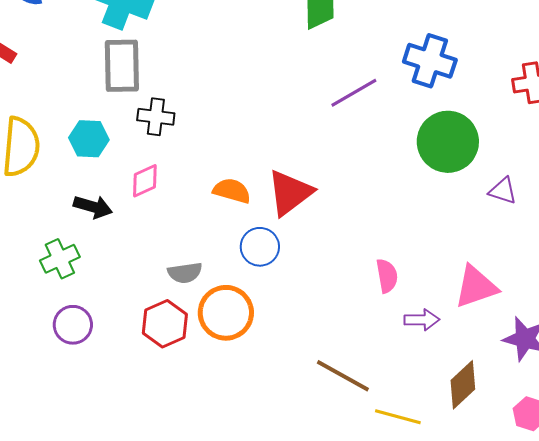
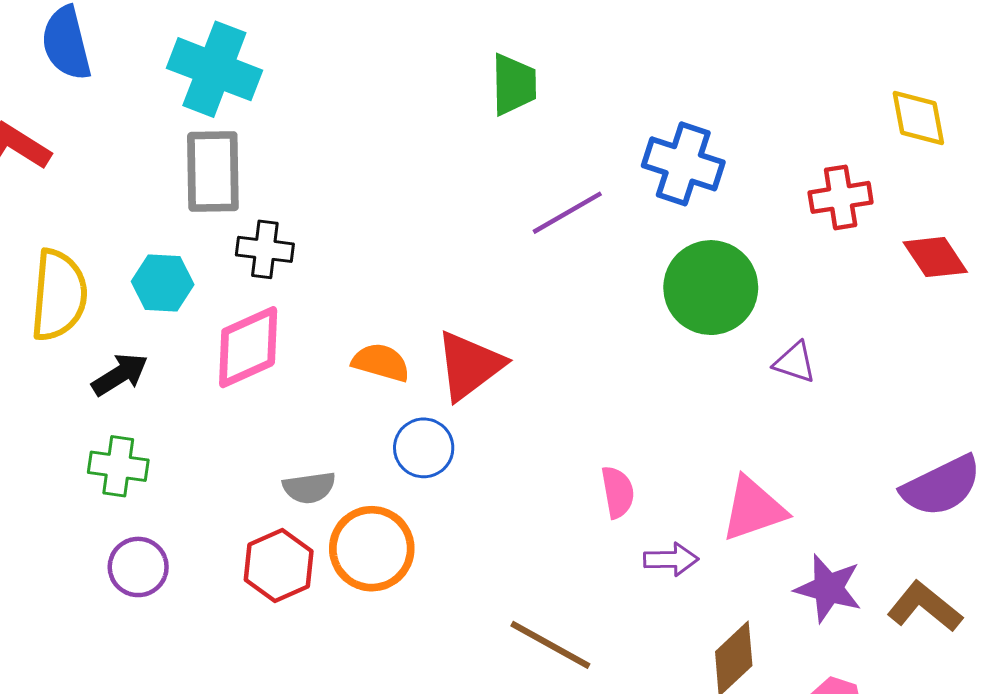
pink diamond: (145, 181) -> (248, 347), size x1.6
black arrow: (93, 207) -> (120, 375), moved, turned -48
green cross: (60, 259) -> (118, 466), turned 33

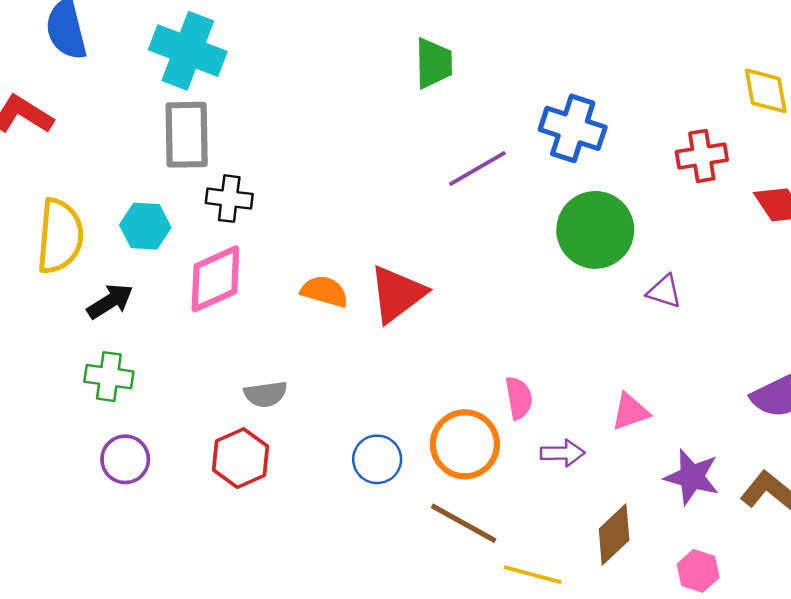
blue circle: (424, 448) -> (377, 459), moved
pink triangle: (754, 509) -> (630, 412), size x0.7
orange circle: (372, 549) -> (465, 444), moved

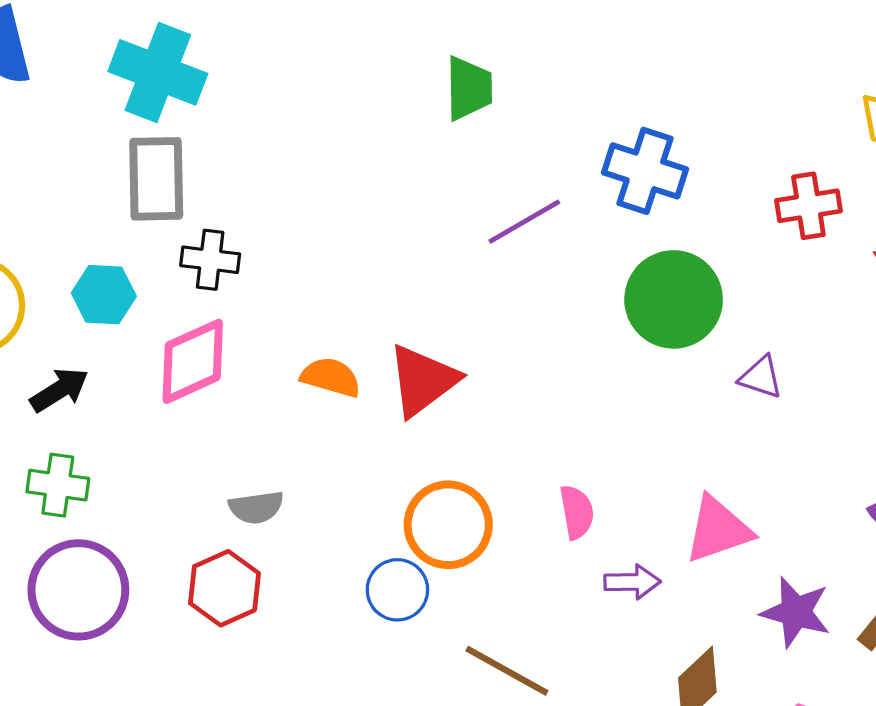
pink triangle: (630, 412) -> (718, 530), size x1.4
orange circle: (465, 444) -> (448, 525), moved
purple circle: (125, 459) -> (78, 590), size x1.6

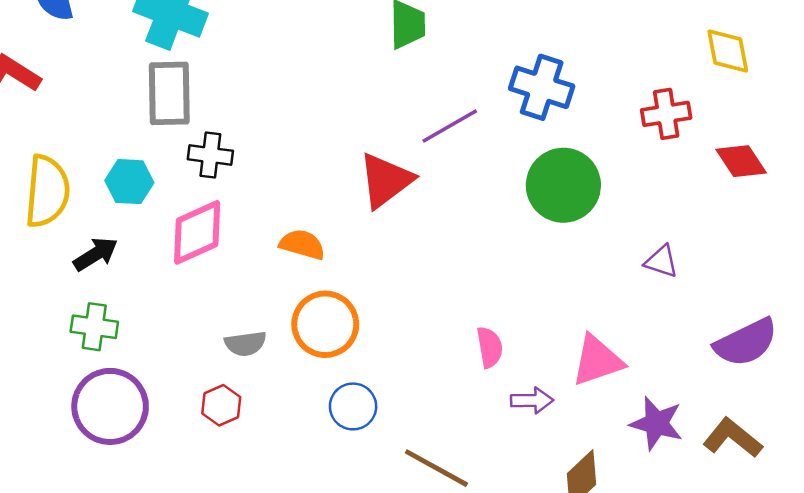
purple triangle: (761, 377) -> (661, 261), moved
red triangle: (423, 380) -> (386, 180), moved
orange circle: (448, 525) -> (325, 324), moved
red hexagon: (224, 588) -> (221, 405), size x0.7

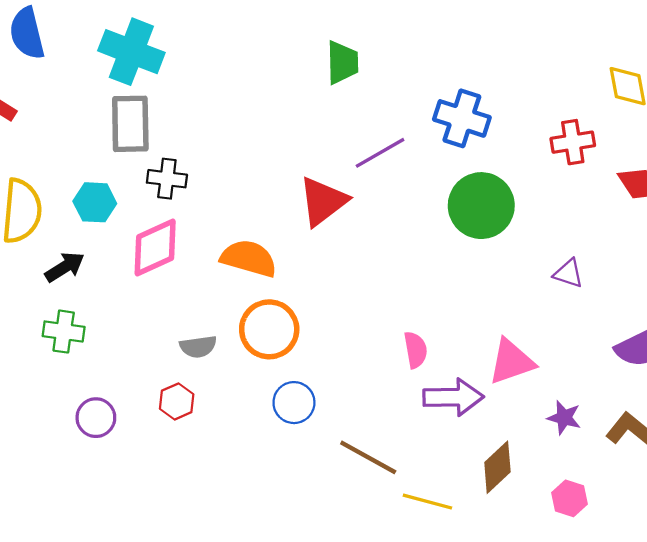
orange semicircle: (302, 244) -> (249, 258), size x1.4
purple arrow: (532, 400) -> (453, 397), size x1.6
purple circle: (110, 406) -> (96, 418), moved, size x0.6
purple star: (656, 423) -> (564, 418), size x0.7

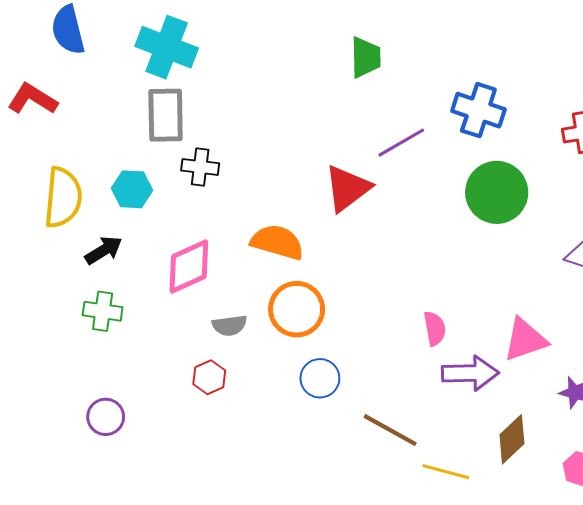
pink diamond: (155, 248) -> (189, 267), moved
purple circle: (96, 418) -> (106, 417), moved

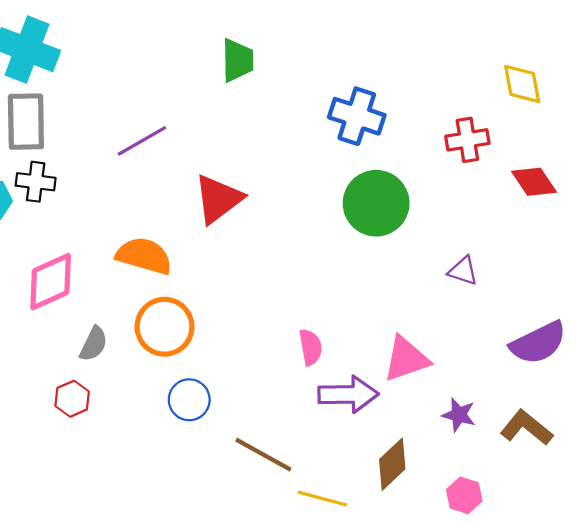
purple line: (401, 143) -> (142, 141), moved
black cross: (200, 167) -> (36, 182), moved
gray semicircle: (230, 325) -> (94, 344), turned -56

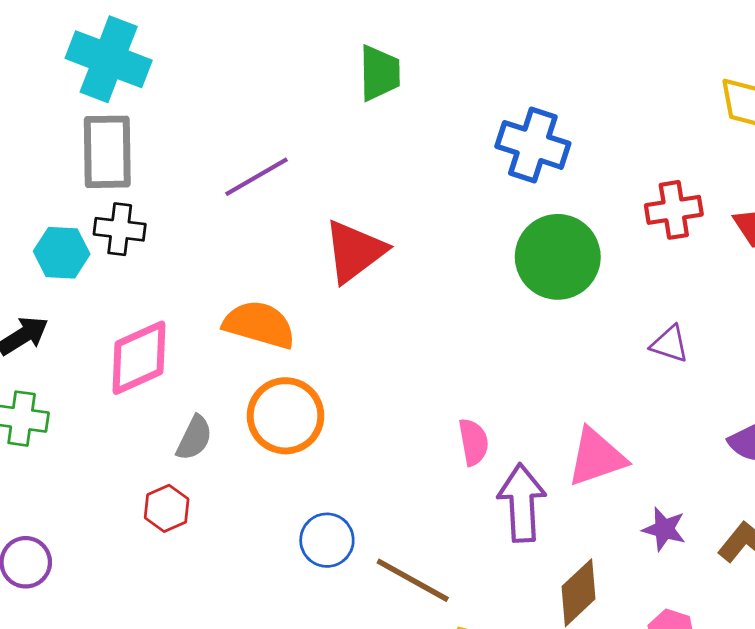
red cross: (467, 140) -> (674, 210), moved
purple arrow: (348, 394) -> (522, 503), turned -92
blue circle: (189, 400) -> (327, 540), moved

